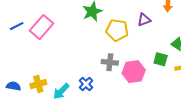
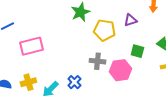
pink rectangle: (41, 27) -> (31, 46), moved, turned 35
green square: (161, 59) -> (137, 51), moved

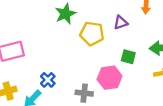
gray cross: (97, 61) -> (84, 93), moved
blue cross: (74, 82) -> (48, 80), moved

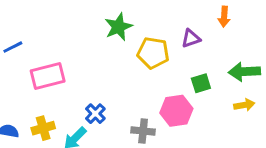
green square: (128, 57) -> (201, 83), turned -32

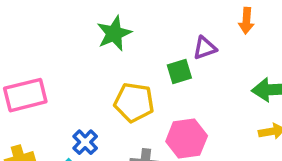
yellow pentagon: (153, 53) -> (134, 102), moved
green square: (201, 83) -> (179, 72), moved

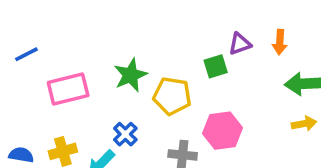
orange arrow: (246, 21) -> (280, 42), moved
green star: (114, 33) -> (131, 75), moved

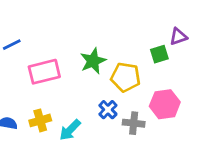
blue cross: (125, 134) -> (108, 110), moved

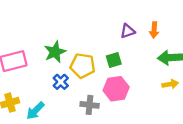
green square: (159, 54) -> (114, 60), moved
blue cross: (108, 110) -> (61, 82), moved

